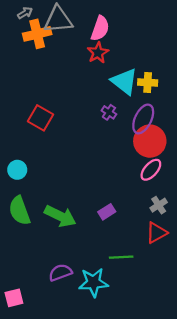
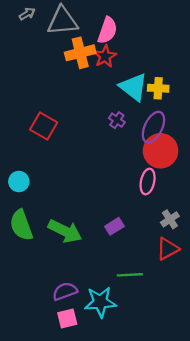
orange cross: (37, 34) -> (80, 53), moved
pink ellipse: (151, 170) -> (148, 181), moved, turned -30
pink square: (14, 298) -> (67, 318), moved

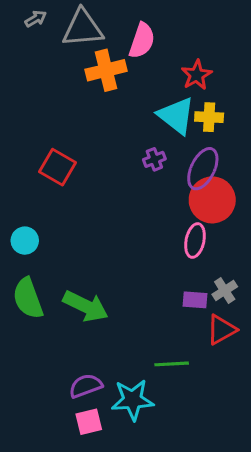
red star: (105, 56) -> (197, 75), moved
purple cross: (117, 120) -> (154, 159), turned 35
purple rectangle: (114, 226) -> (195, 300), moved, turned 36

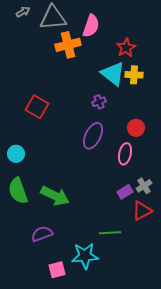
purple ellipse: (203, 169) -> (93, 136), moved
red circle: (212, 200) -> (136, 128), size x0.6
purple rectangle: (195, 300) -> (125, 192), turned -35
purple semicircle: (86, 386) -> (42, 234), moved

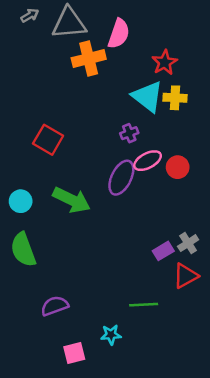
pink ellipse: (125, 154) -> (148, 161), moved, turned 50
green arrow: (55, 196) -> (72, 200), moved
cyan star: (85, 256) -> (111, 335), size x0.6

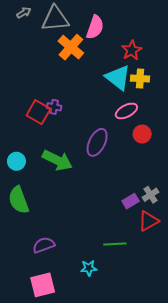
orange cross: (89, 59) -> (71, 47), turned -35
purple cross: (129, 133) -> (54, 107), moved, turned 32
pink ellipse: (148, 161) -> (126, 111), moved
pink square: (74, 353) -> (43, 285), moved, size x1.4

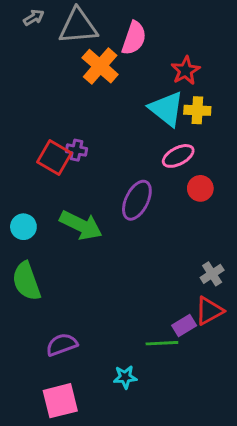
purple rectangle: (131, 201) -> (184, 325), moved

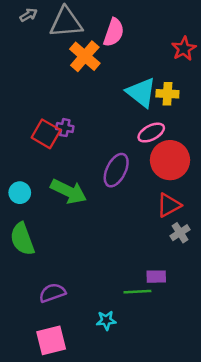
red star: (186, 70) -> (184, 49), moved
red circle: (200, 188) -> (170, 160), size x1.8
red triangle: (209, 311) -> (169, 205), moved
purple rectangle: (184, 325) -> (156, 277), turned 30

